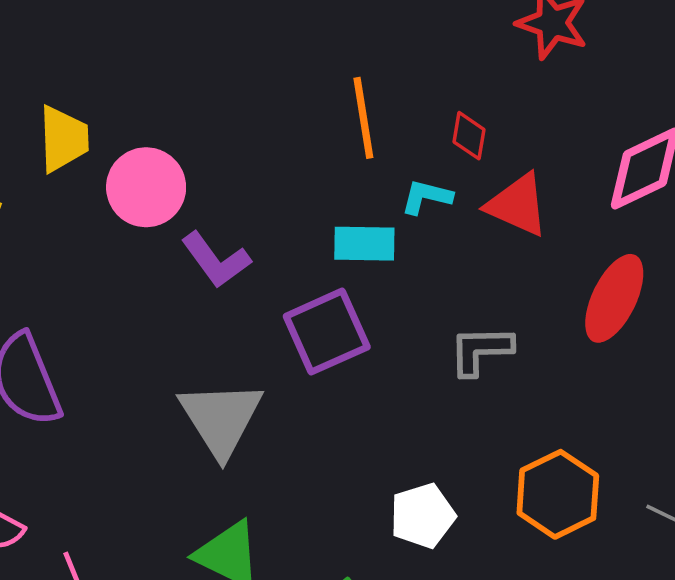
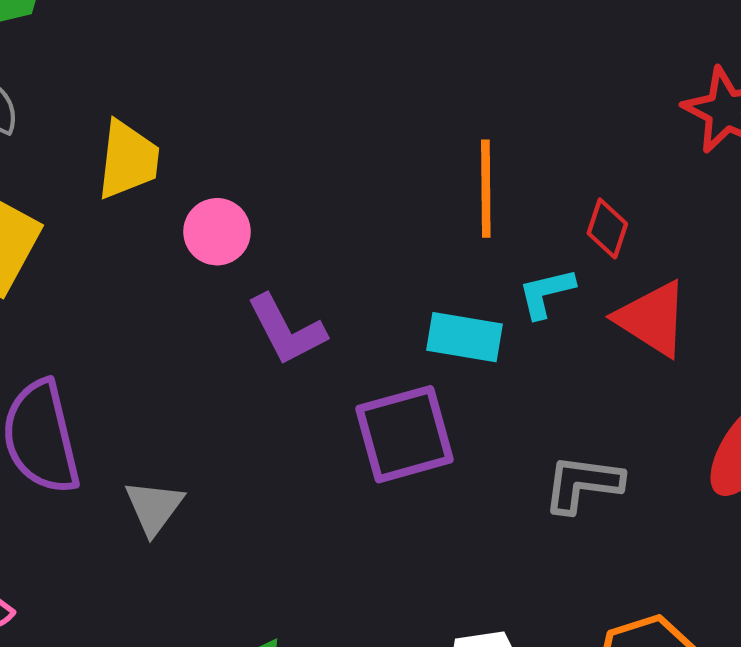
pink circle: (146, 187) -> (217, 232), size x0.7
cyan L-shape: (426, 197) -> (546, 293), turned -36
gray triangle: (221, 418) -> (154, 507), moved, size x0.6

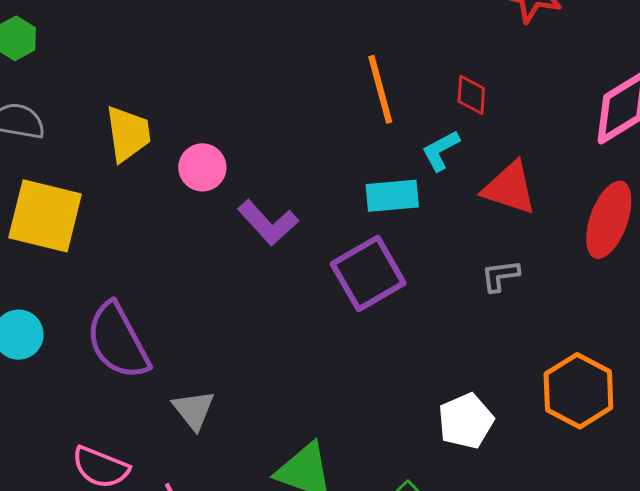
red triangle: (652, 319) -> (510, 188), moved
gray L-shape: (583, 484) -> (500, 276), size x0.7
gray triangle: (154, 507) -> (194, 410), moved

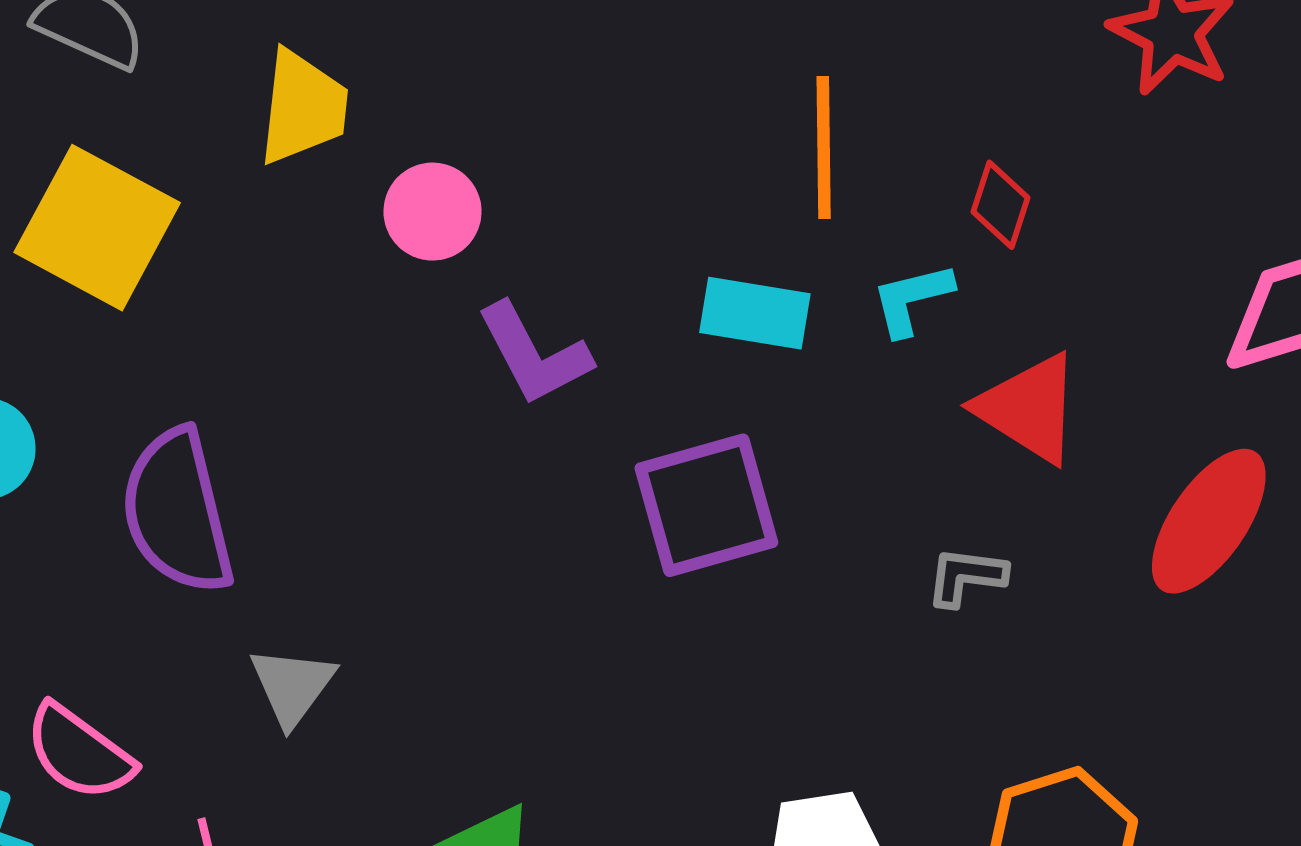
cyan rectangle: (392, 196) -> (755, 313), moved

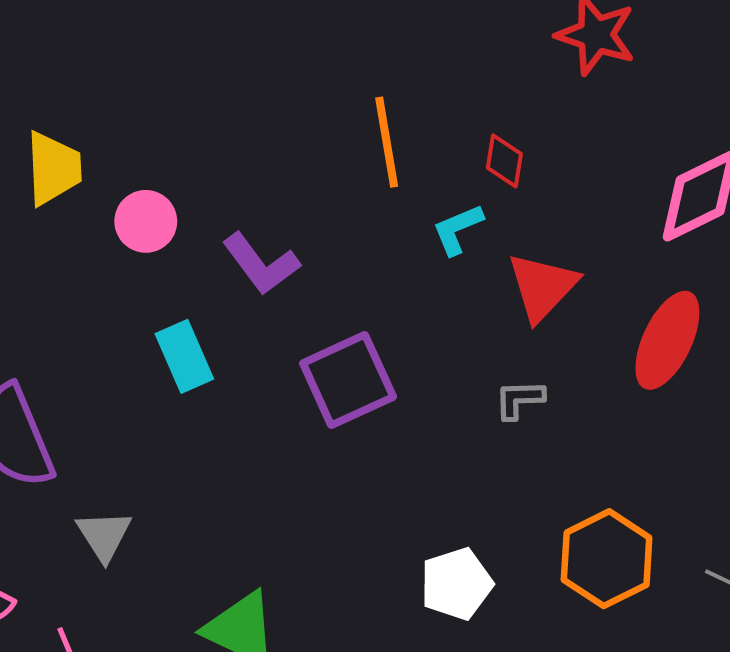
cyan rectangle: (755, 313) -> (184, 356), moved, turned 66
purple L-shape: (534, 354) -> (261, 264), moved
red triangle: (1029, 408) -> (542, 287), turned 50

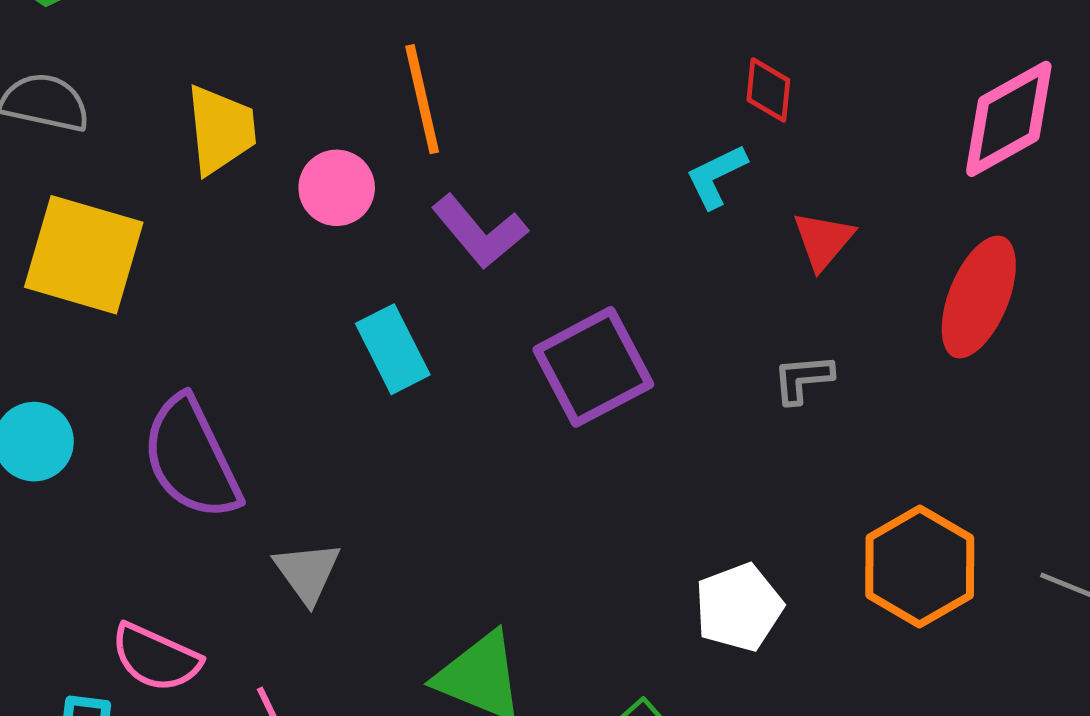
orange line: (387, 142) -> (422, 99), moved
red triangle: (542, 287) -> (823, 240), size x0.7

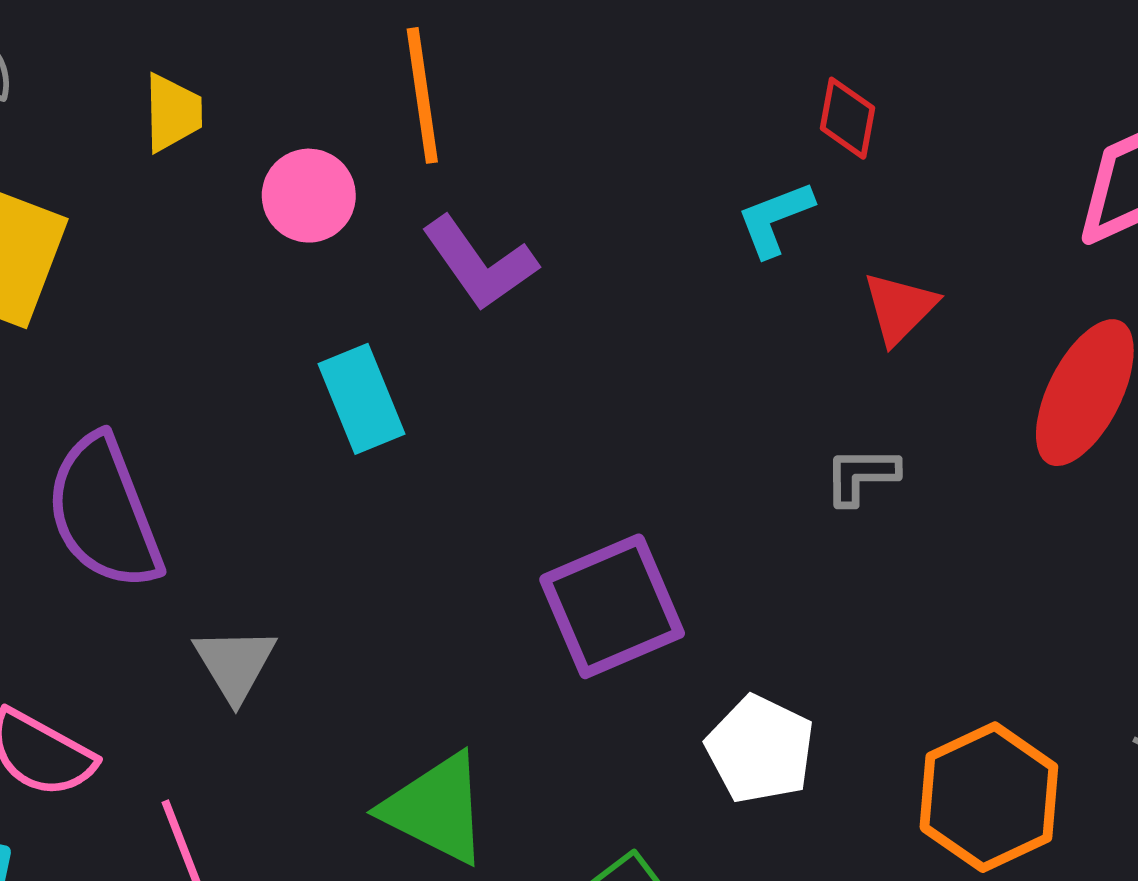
yellow trapezoid: (221, 130) -> (173, 113), size x0.7
purple square: (593, 367) -> (612, 606), moved
orange hexagon: (920, 567) -> (989, 797), moved
white pentagon: (739, 607) -> (760, 749), turned -30

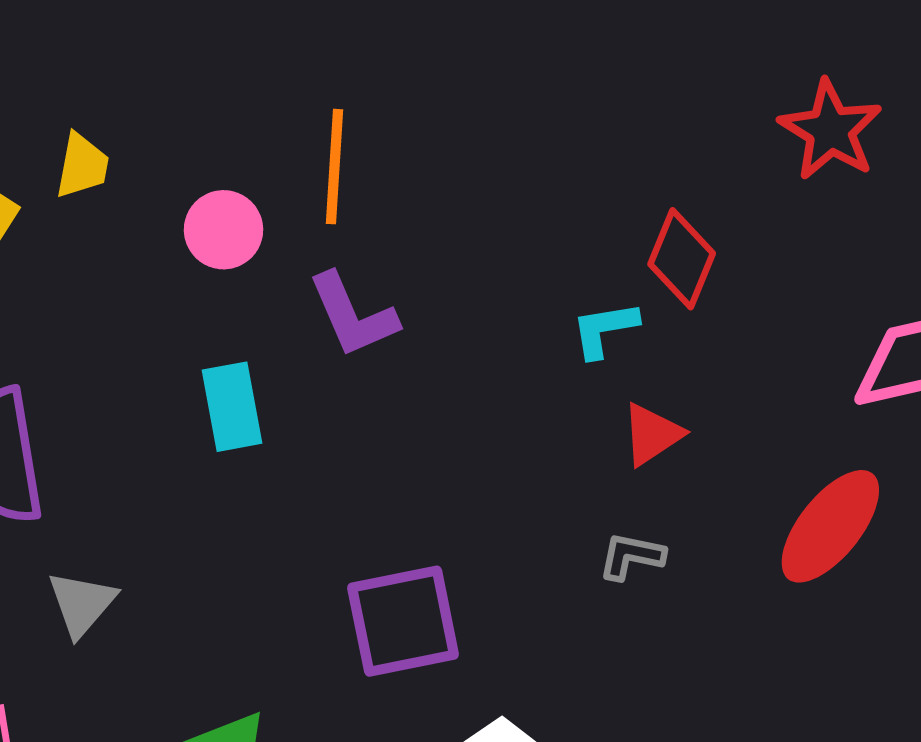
yellow trapezoid: (173, 113) -> (82, 166), moved
red diamond: (847, 118) -> (682, 259), size x1.4
red triangle: (900, 308) -> (652, 434), moved

